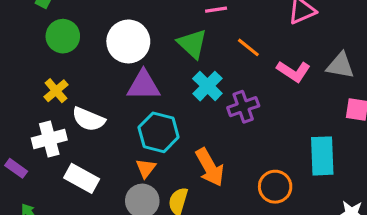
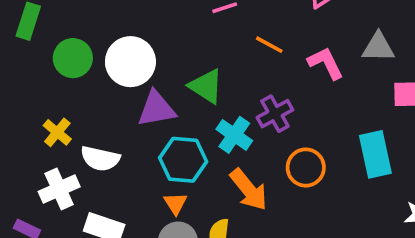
green circle: (63, 36) -> (73, 58), moved
green triangle: (192, 44) -> (206, 86), moved
pink L-shape: (293, 71) -> (326, 63), turned -140
cyan cross: (207, 86) -> (234, 135), moved
orange circle: (275, 187) -> (306, 167), moved

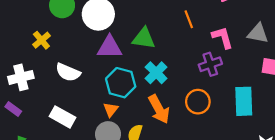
orange line: (269, 45) -> (189, 19), turned 30
green triangle: (206, 86) -> (144, 38), turned -35
purple cross: (275, 114) -> (210, 64), moved
yellow cross: (57, 132) -> (41, 40), moved
white cross: (59, 189) -> (21, 77), moved

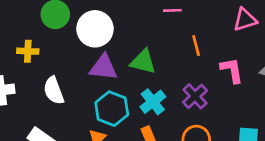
yellow cross: (41, 40) -> (28, 51), turned 36
purple cross: (210, 64) -> (195, 96), moved, turned -30
white semicircle: (68, 72) -> (54, 91), turned 40

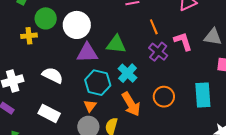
yellow cross: (28, 51) -> (29, 36), moved
white semicircle: (54, 91) -> (53, 75), turned 145
purple cross: (195, 96) -> (158, 52), moved

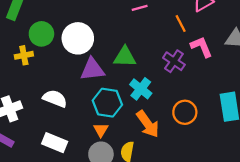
orange line: (154, 27) -> (181, 23), moved

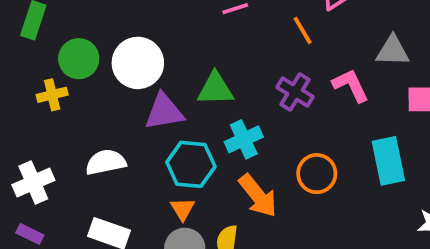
pink L-shape: (201, 47) -> (351, 85), moved
cyan cross: (141, 89) -> (244, 139), turned 30
white semicircle: (55, 99) -> (106, 162), turned -30

